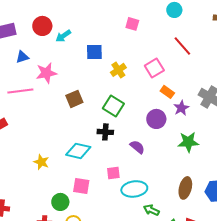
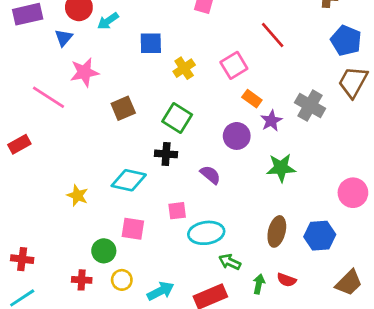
blue triangle: (22, 57) -> (64, 38), moved, turned -32
pink line: (20, 91) -> (48, 97), turned 40

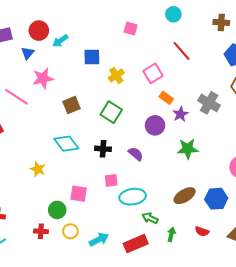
black cross: (166, 154) -> (103, 149), moved
cyan diamond: (129, 180) -> (66, 144), moved, turned 40
brown ellipse: (277, 231) -> (185, 196), turned 45
red semicircle: (287, 280) -> (202, 231), moved

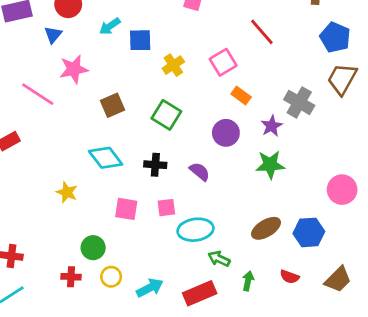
cyan arrow: (60, 41) -> (110, 26), moved
purple star: (181, 114) -> (272, 126), moved
pink square: (79, 194) -> (126, 209), moved

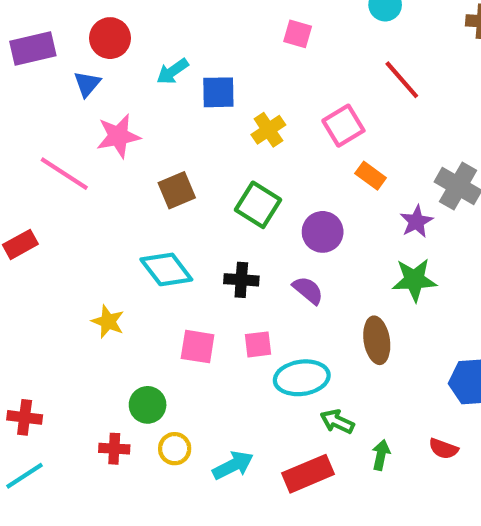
purple circle: (226, 133) -> (323, 232), moved
brown ellipse: (266, 228) -> (377, 340), moved, turned -68

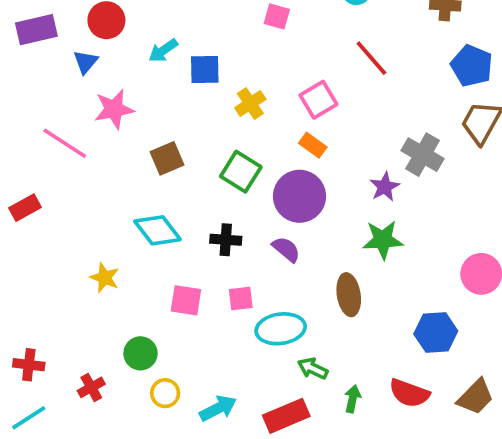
orange rectangle: (371, 176) -> (313, 145), moved
purple circle: (323, 232) -> (299, 196), size x1.4
red cross: (114, 449) -> (91, 387), moved, turned -32
red semicircle: (443, 449) -> (409, 393), size x1.5

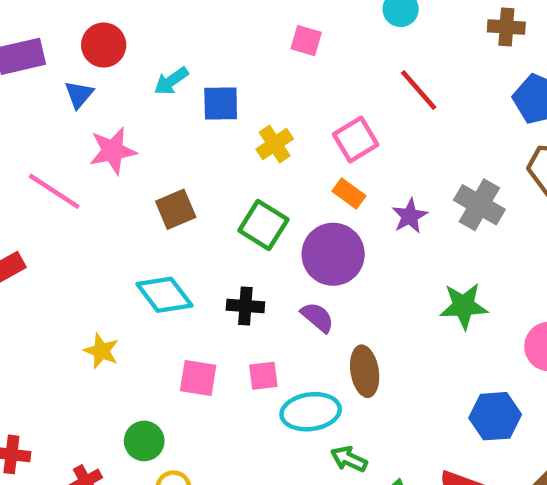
purple star: (385, 187) -> (410, 216), moved
green star: (383, 240) -> (464, 306), moved
brown ellipse: (349, 295) -> (365, 371), moved

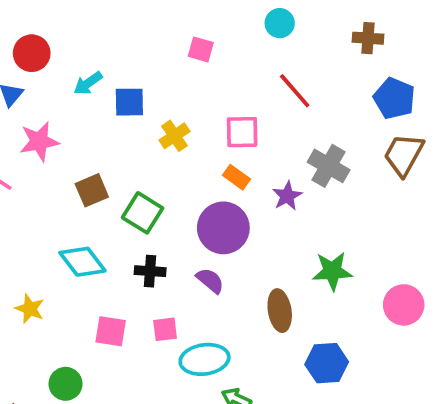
pink square: (356, 140) -> (242, 132), turned 30
gray cross: (479, 205) -> (329, 166), moved
green square: (263, 225) -> (143, 213), moved
brown ellipse: (365, 371) -> (280, 311), moved
blue hexagon: (495, 416) -> (327, 363), moved

